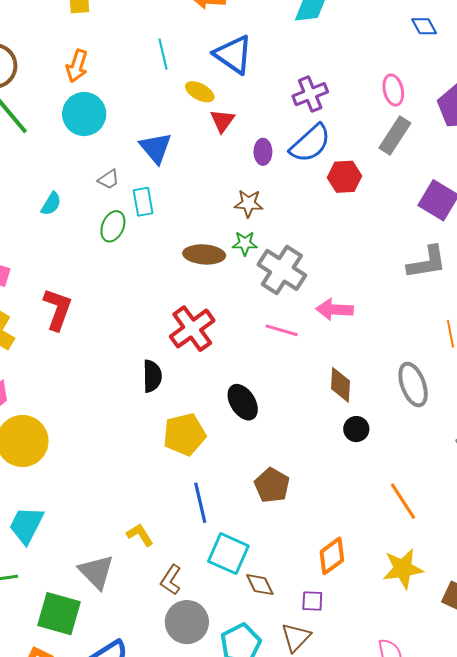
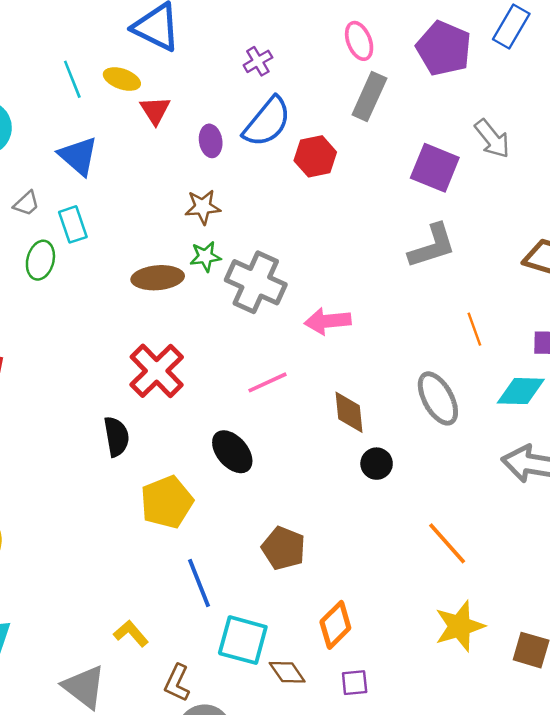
cyan line: (163, 54) -> (72, 79), moved
purple cross: (310, 94) -> (258, 61), size x0.7
pink line: (282, 330) -> (267, 382), moved, turned -32
orange diamond: (332, 556) -> (335, 625), moved

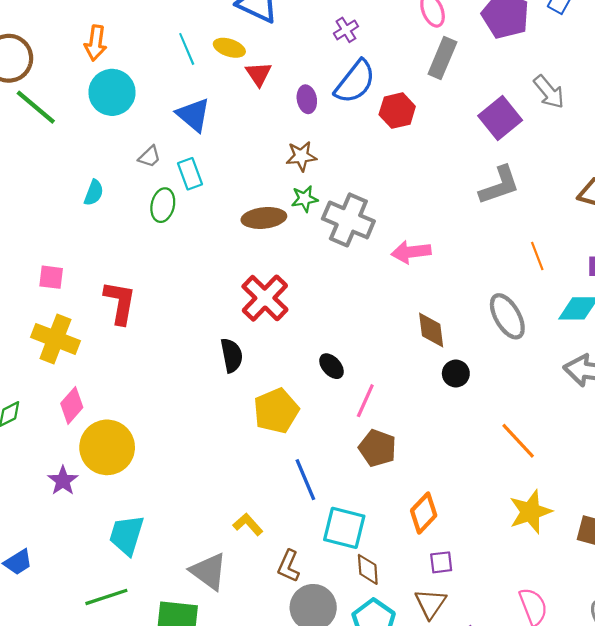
purple square: (435, 168) -> (500, 118), turned 30
pink line: (267, 382) -> (365, 401), moved, turned -40
black ellipse: (232, 452) -> (331, 366), size x0.7
brown diamond: (287, 672) -> (368, 569), moved, turned 32

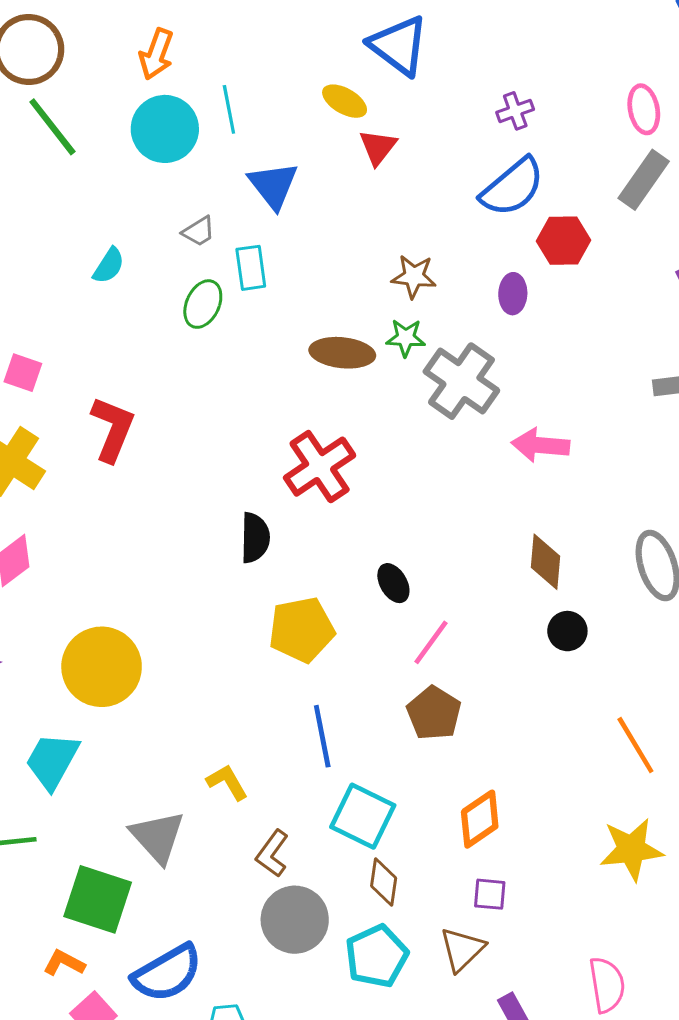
cyan line: (187, 49) -> (229, 109), moved
purple ellipse: (307, 99) -> (513, 294), moved
yellow circle: (107, 447) -> (102, 667), moved

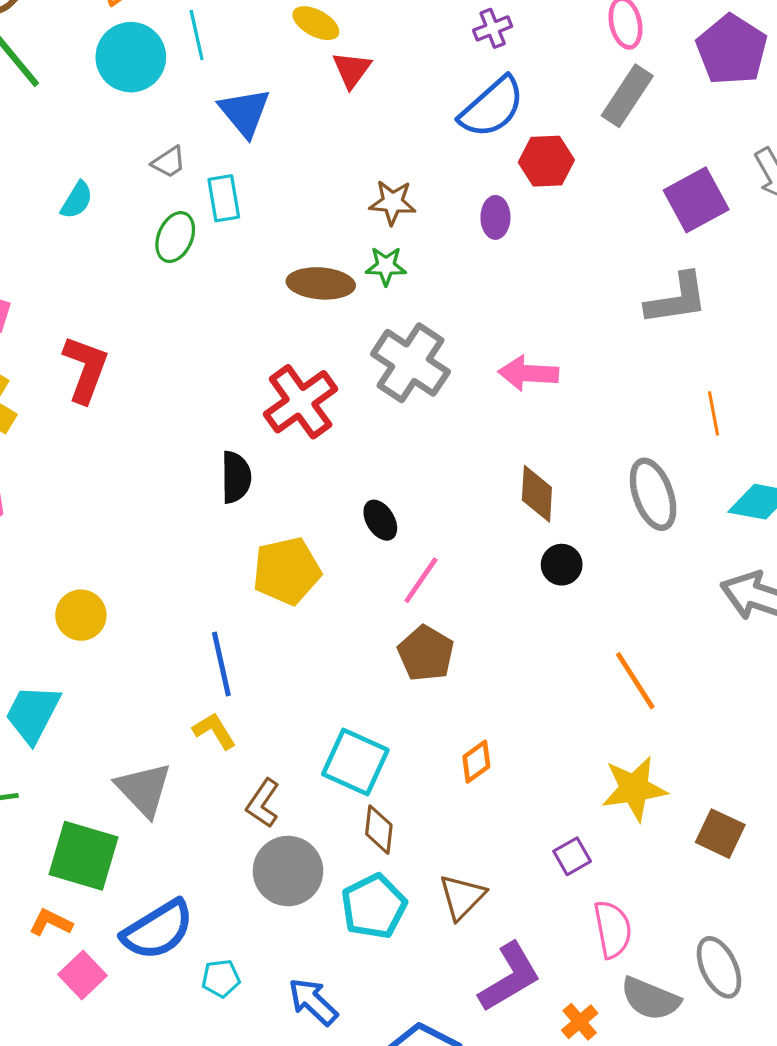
gray cross: (461, 381) -> (410, 363), moved
yellow circle: (102, 667) -> (81, 615), size x0.6
blue line: (322, 736) -> (221, 664), moved
orange diamond: (480, 819) -> (476, 762), size x0.7
purple square: (490, 894) -> (572, 856), moved, turned -33

